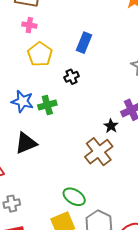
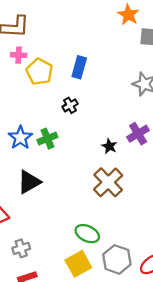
yellow pentagon: (40, 54) -> (40, 72), moved
blue star: (22, 101) -> (20, 138), turned 30
black star: (111, 126) -> (109, 146), moved

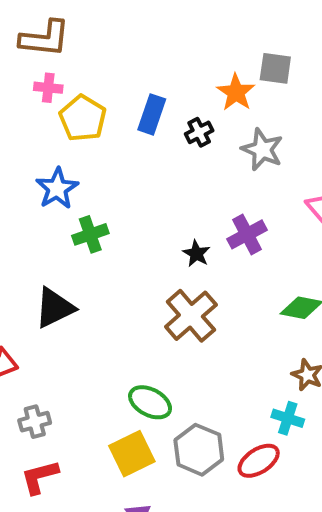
orange star: (128, 15) -> (236, 92), moved
black cross: (70, 105) -> (199, 132), moved
blue star: (20, 138) -> (57, 188), moved

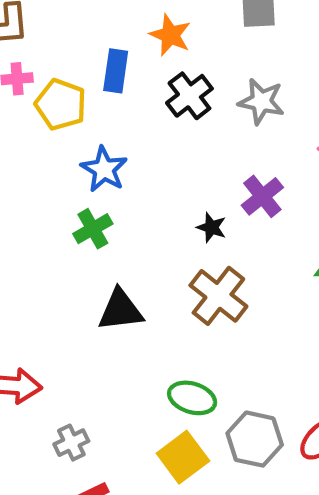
orange star: (236, 92) -> (170, 35), moved
blue rectangle: (152, 114) -> (116, 71), moved
black cross: (199, 132) -> (189, 96), size x1.5
blue star: (57, 188) -> (104, 169), moved
black triangle: (54, 308) -> (121, 310), moved, turned 30

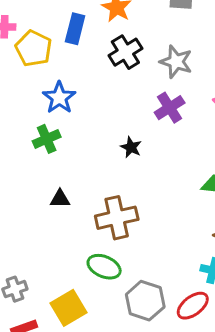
purple cross: (262, 196) -> (170, 108), moved
brown cross: (218, 296) -> (117, 218), moved, turned 33
black triangle: (121, 310) -> (60, 199), size x0.6
yellow square: (183, 457) -> (68, 308), moved

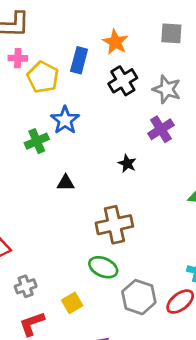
green cross: (47, 139) -> (37, 141), moved
black triangle: (60, 199) -> (66, 183), moved
yellow square: (68, 308) -> (72, 303), size x0.7

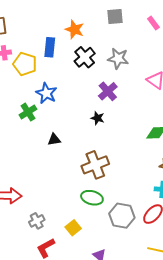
purple cross: (161, 129) -> (108, 91), moved

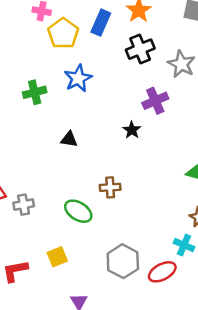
green cross: (28, 112) -> (35, 92), moved
brown cross: (95, 165) -> (110, 187), size x0.6
green ellipse: (92, 198) -> (78, 211), moved
gray cross: (37, 221) -> (24, 205), moved

